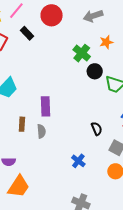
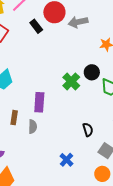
gray arrow: (93, 16) -> (78, 22), moved
black rectangle: (27, 33) -> (36, 26), moved
green cross: (82, 53) -> (71, 81), moved

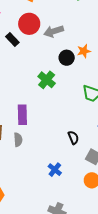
black circle: (92, 72) -> (67, 58), moved
green cross: (71, 81) -> (47, 80), moved

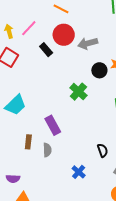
purple rectangle: (22, 115) -> (53, 125), turned -30
blue cross: (55, 170) -> (79, 172), moved

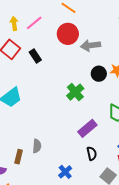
black rectangle: (46, 50) -> (35, 56), moved
purple rectangle: (53, 125) -> (87, 128), moved, turned 72
brown rectangle: (28, 142) -> (19, 157), moved

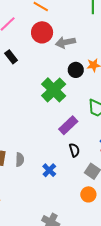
green cross: (75, 92) -> (54, 90), size x1.4
gray semicircle: (37, 146) -> (20, 160), moved

